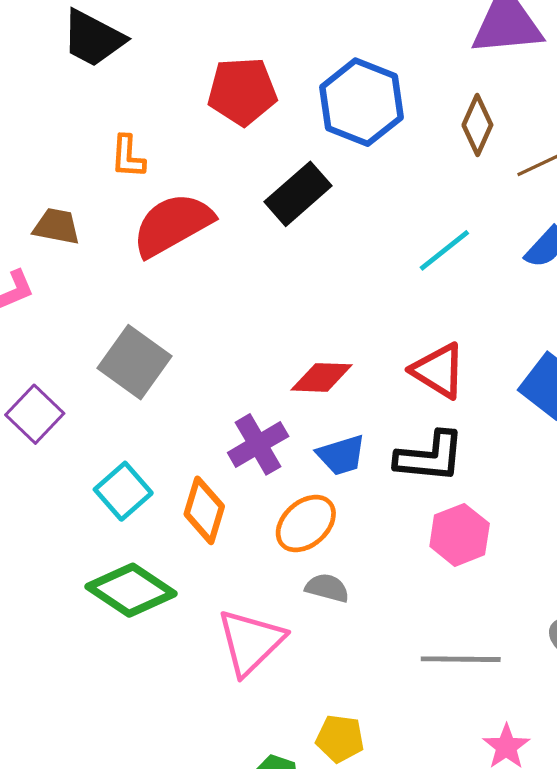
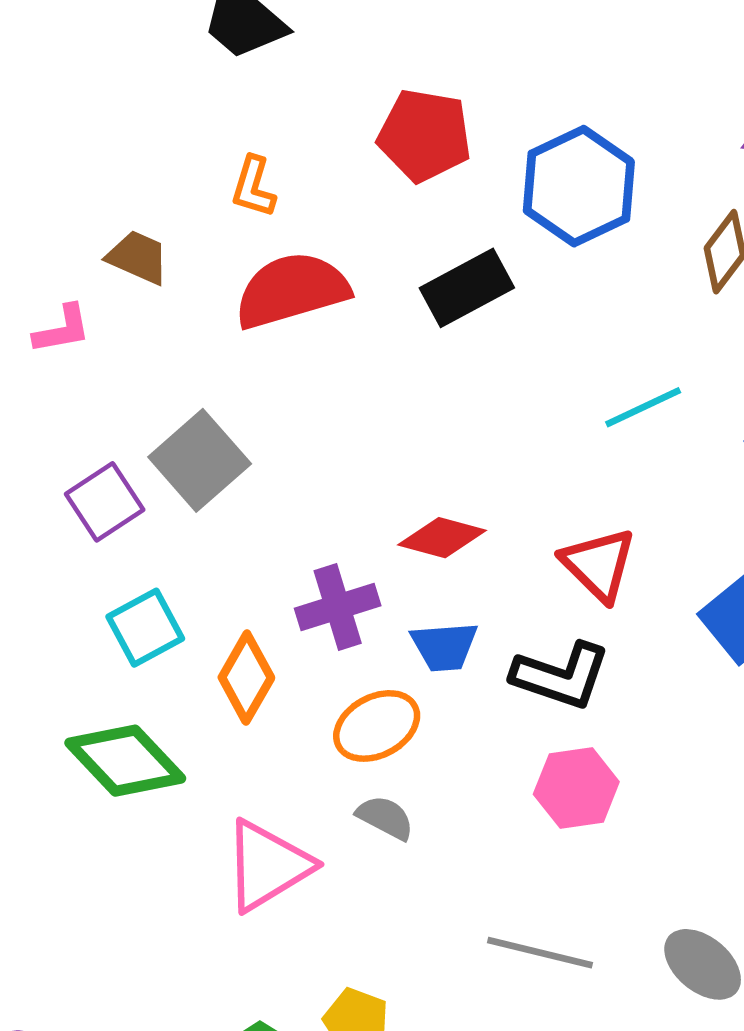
purple square: (35, 414) -> (105, 502), moved

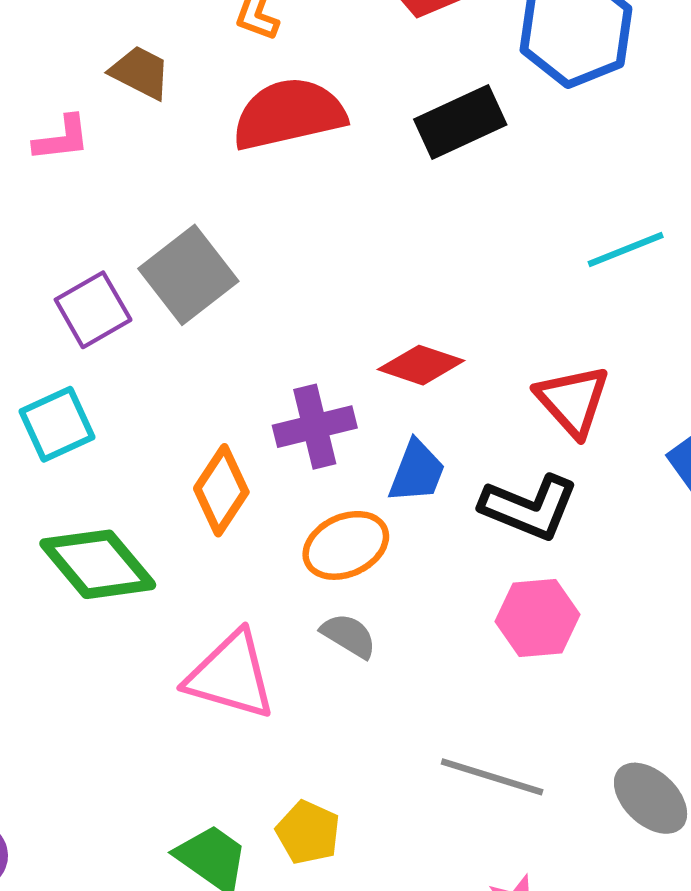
cyan square: (145, 628) -> (57, 424), moved
blue trapezoid: (444, 646) -> (417, 472), turned -68
pink triangle: (268, 866) -> (231, 676), turned 44

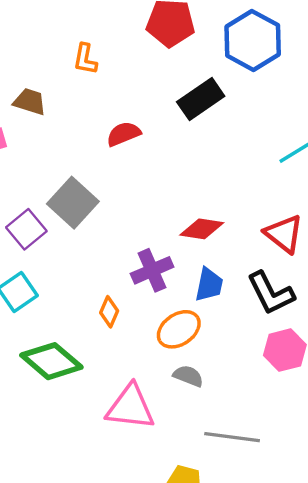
red semicircle: (289, 114) -> (123, 134), moved, size x0.6
orange diamond: (221, 490) -> (109, 312), size x0.7
black L-shape: (529, 507) -> (271, 293), turned 51
gray line: (492, 777) -> (232, 437), moved

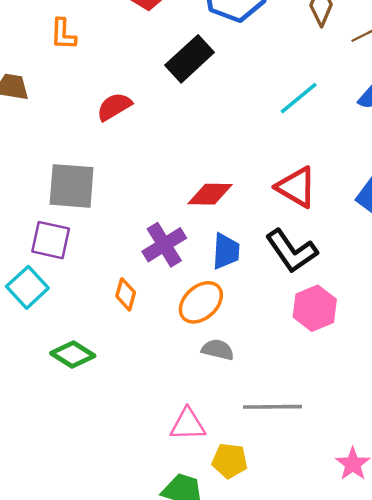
gray square: (73, 203) -> (72, 186), turned -30
purple square: (26, 229) -> (51, 240), moved, turned -30
green diamond: (51, 361) -> (73, 355), size x0.7
pink triangle: (130, 407) -> (188, 425), moved, size x0.7

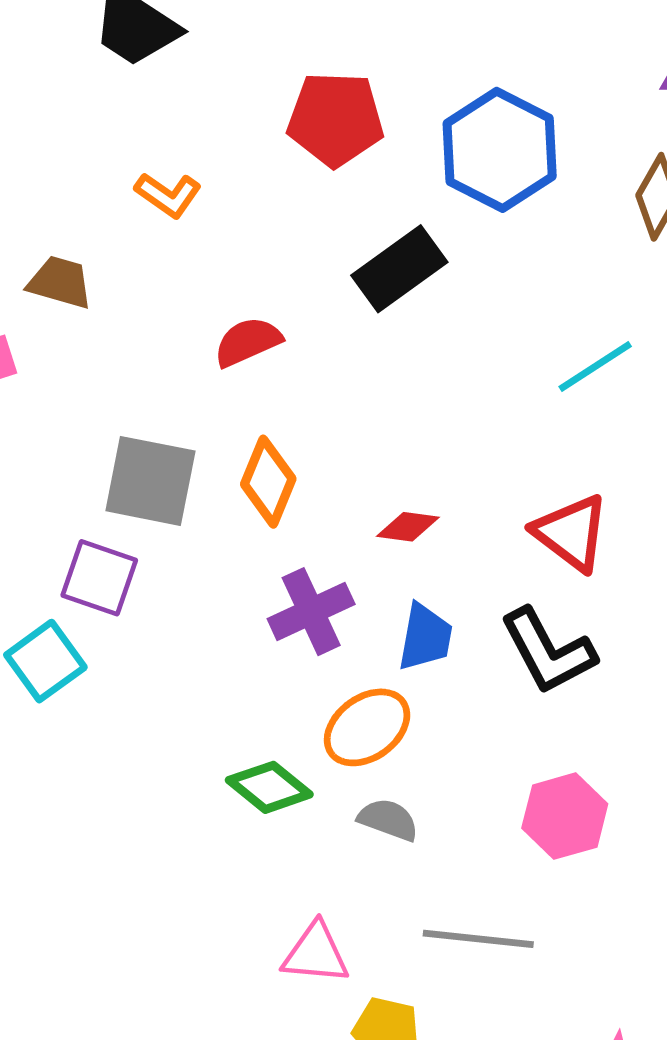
orange L-shape: (63, 34) -> (168, 195), turned -64
red diamond: (210, 194) -> (408, 527), size x0.7
orange diamond: (126, 294) -> (268, 482), moved, size x1.4
pink hexagon: (315, 308) -> (565, 816), moved
green diamond: (73, 355) -> (269, 787), moved

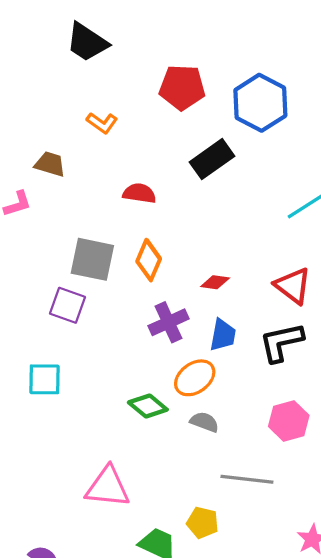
red semicircle: (248, 342) -> (139, 193), turned 32
black L-shape: (548, 651) -> (281, 342), turned 105
cyan square: (45, 661) -> (45, 379), moved, turned 36
pink triangle: (316, 953) -> (108, 487), moved, size x1.4

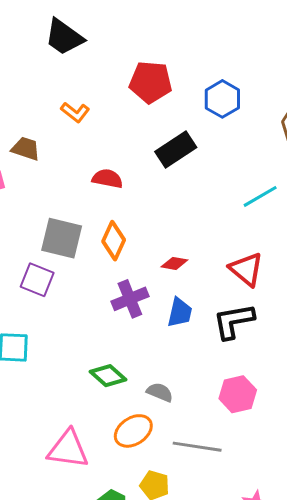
blue hexagon: (260, 103) -> (222, 99), size x0.7
orange ellipse: (195, 378) -> (133, 431), moved

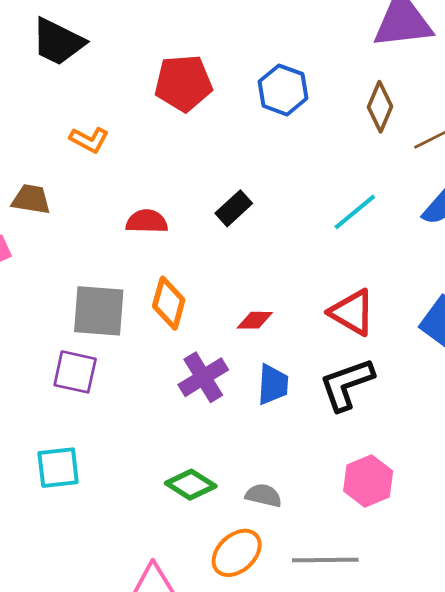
black rectangle: (176, 149) -> (234, 208), moved, size x0.7

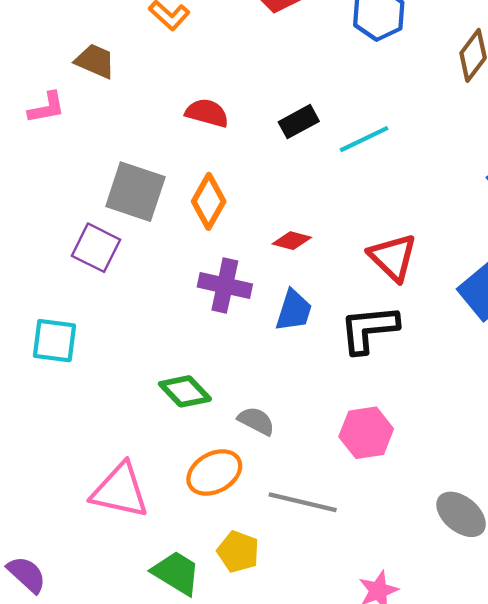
cyan line: (355, 212) -> (364, 139), moved
purple cross: (203, 377) -> (225, 286), turned 30

